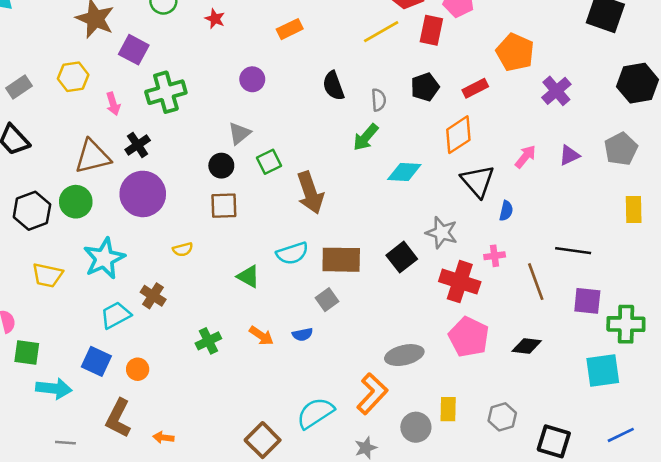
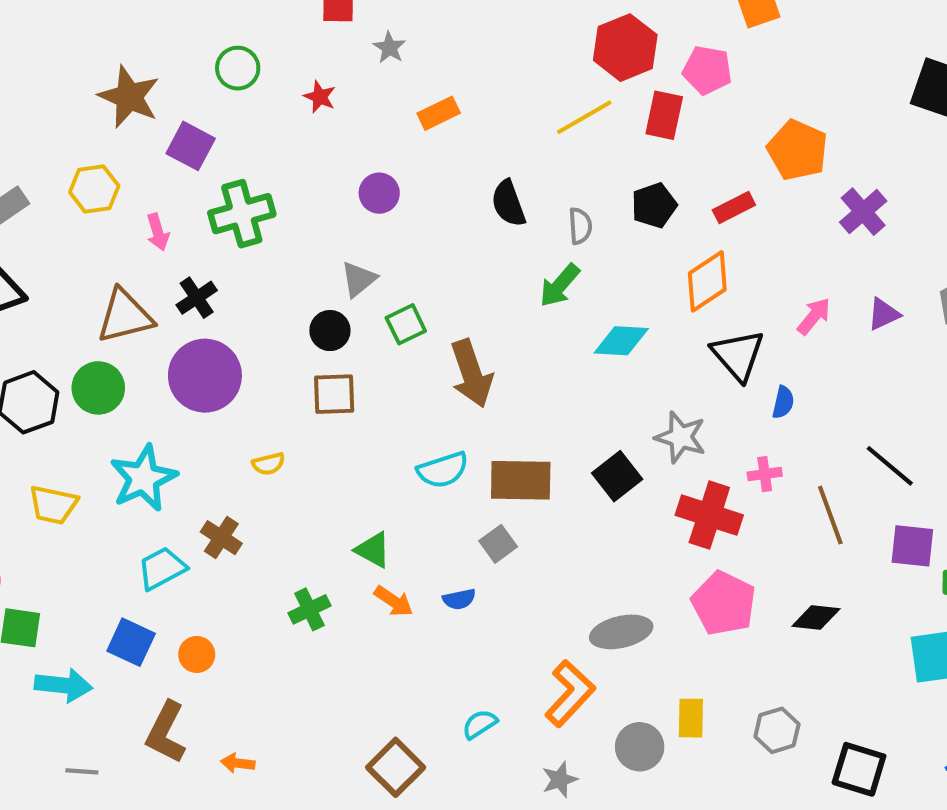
black line: (573, 251) -> (890, 466), turned 32
green triangle: (248, 276) -> (373, 550), moved
cyan semicircle: (315, 413) -> (480, 724), size x0.6

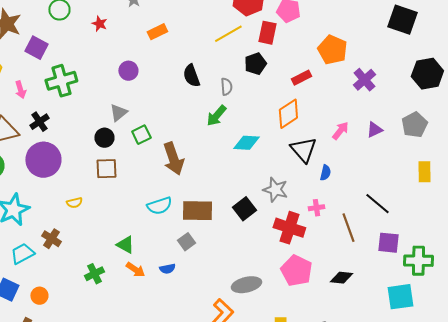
black pentagon: (654, 205) -> (255, 64), moved

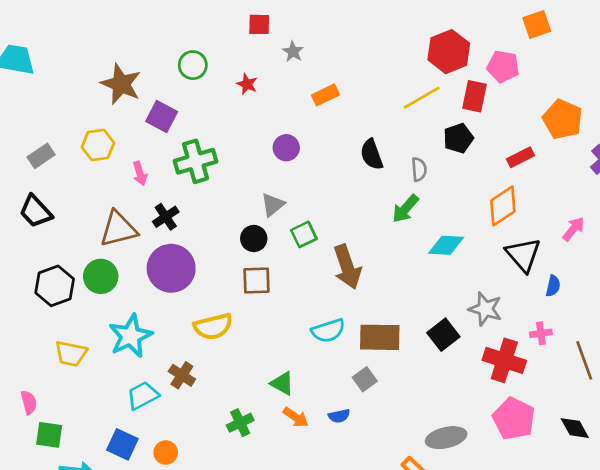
yellow semicircle: (74, 203) -> (213, 327), size x1.8
black diamond: (341, 278) -> (575, 428), turned 55

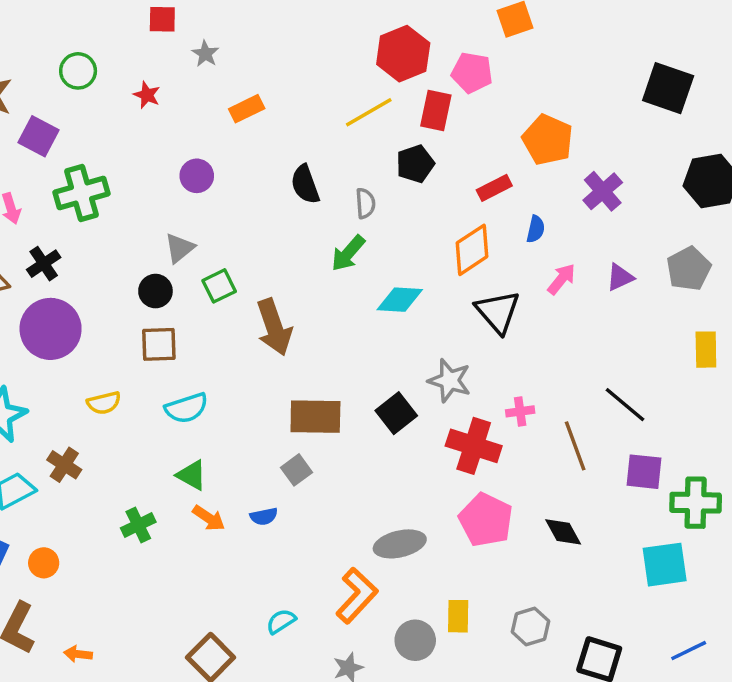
blue semicircle: (553, 286) -> (536, 229), moved
yellow semicircle: (213, 327) -> (104, 403), size x0.7
cyan semicircle: (328, 331) -> (186, 408), moved

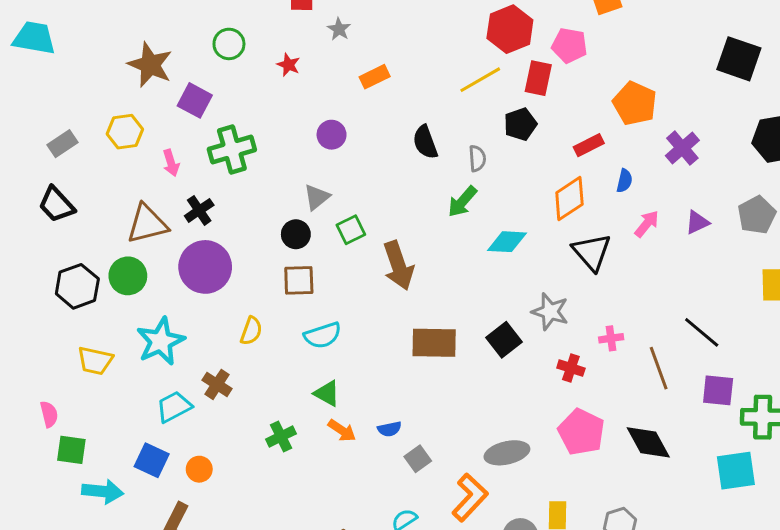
yellow semicircle: (104, 403) -> (251, 331), turned -56
red cross: (474, 446) -> (571, 368), size x0.6
gray square: (297, 470) -> (418, 459), moved
black diamond: (563, 532) -> (648, 442), size x1.4

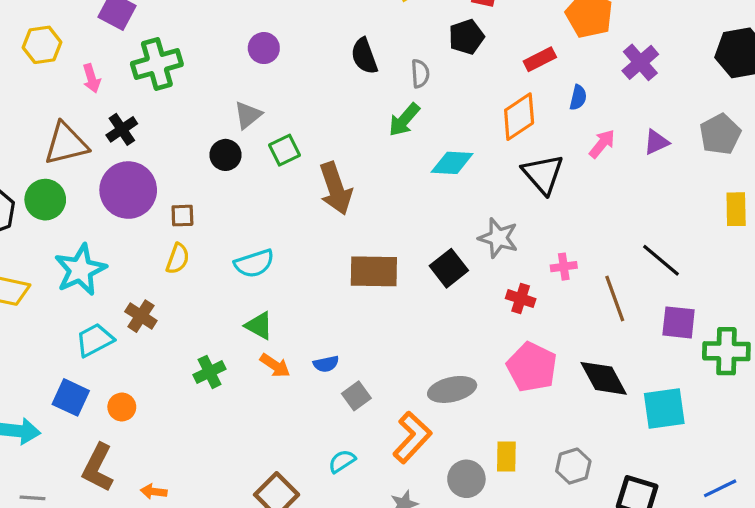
brown square: (299, 280) -> (182, 216), moved, size x0.7
cyan square: (736, 471) -> (664, 409), moved

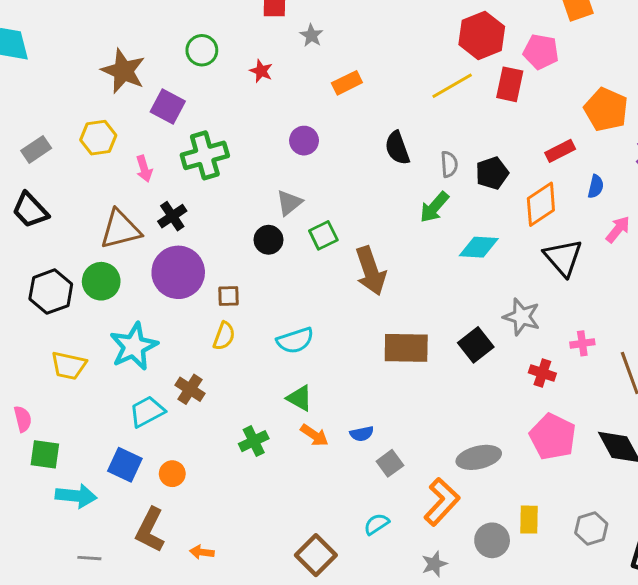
black pentagon: (466, 37) -> (492, 173), moved

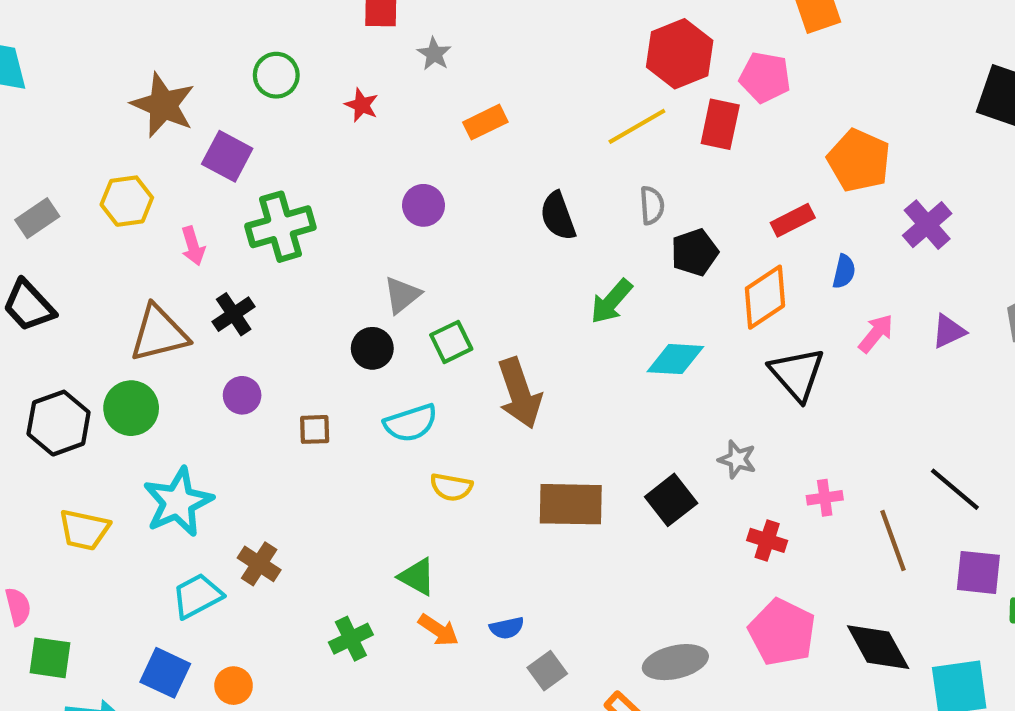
gray semicircle: (449, 164) -> (652, 205), moved
purple circle: (178, 272) -> (242, 395), size x0.5
gray star: (522, 317) -> (737, 459), size x0.7
yellow semicircle: (224, 336) -> (451, 487), moved, turned 80
cyan semicircle: (295, 340) -> (411, 423), moved

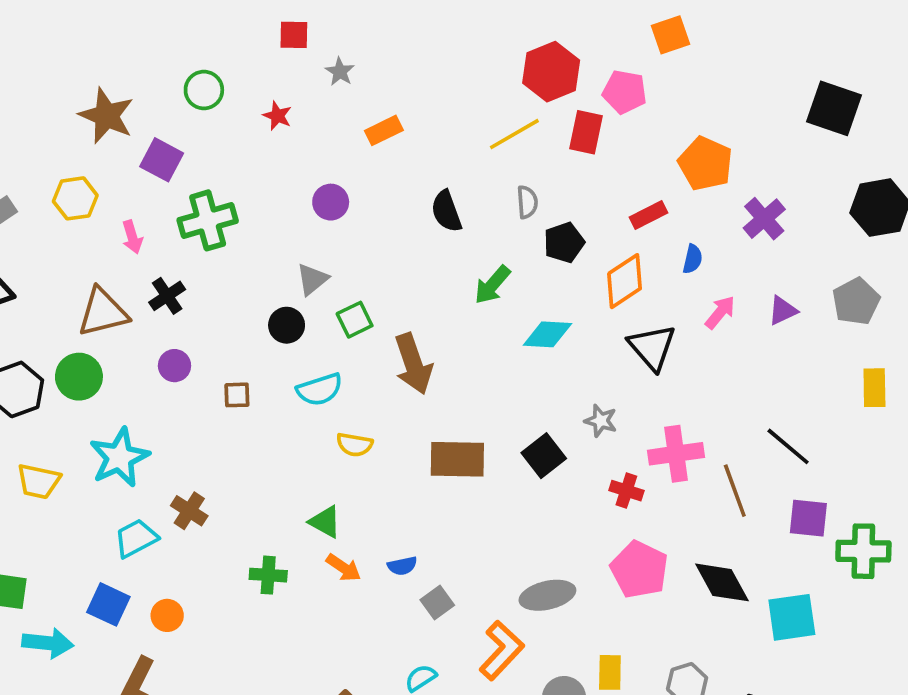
pink cross: (825, 498) -> (676, 454), size x1.8
green cross: (351, 639) -> (268, 575), turned 30

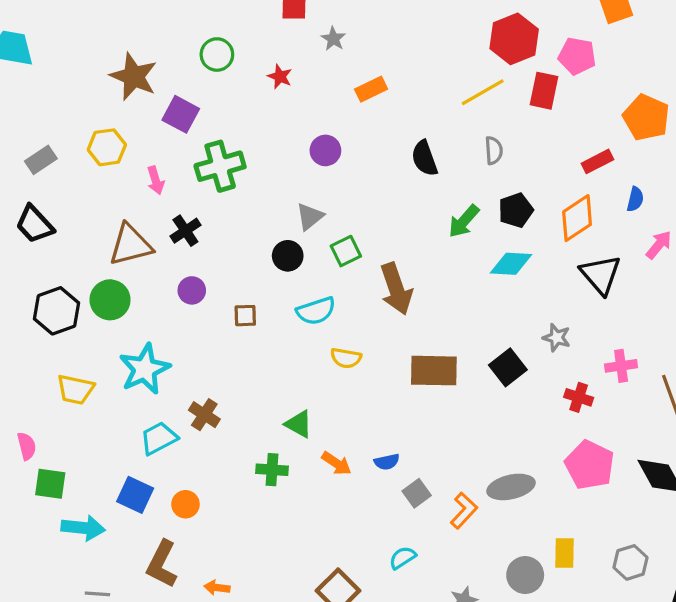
black pentagon: (564, 243) -> (516, 210), moved
pink cross: (676, 454) -> (621, 366), size x0.7
green triangle: (325, 522) -> (299, 424), moved
orange L-shape: (502, 650) -> (464, 511), moved, size x0.7

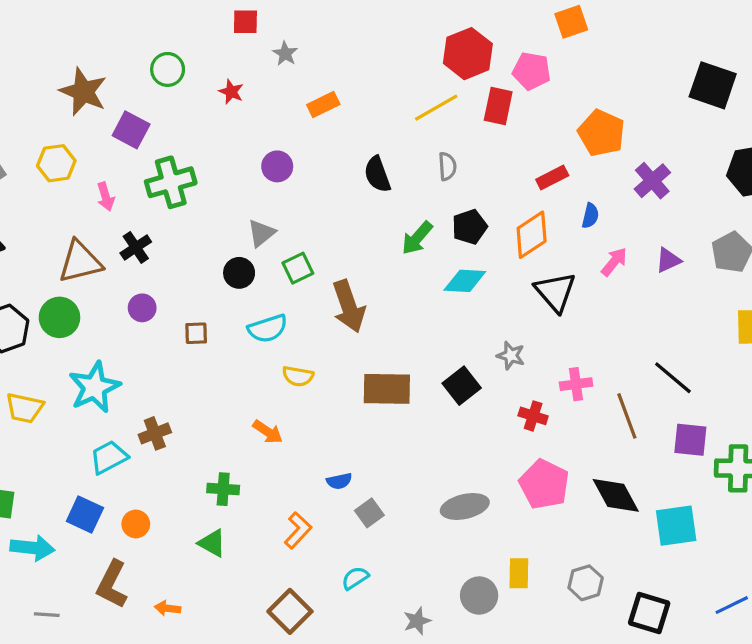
brown cross: (204, 415) -> (155, 433), turned 36
green triangle: (299, 424) -> (212, 543), moved
orange arrow: (336, 463) -> (268, 432), moved
orange L-shape: (464, 511) -> (298, 530), moved

